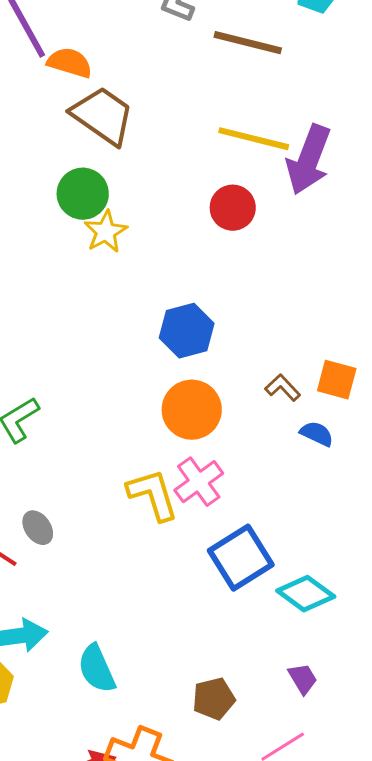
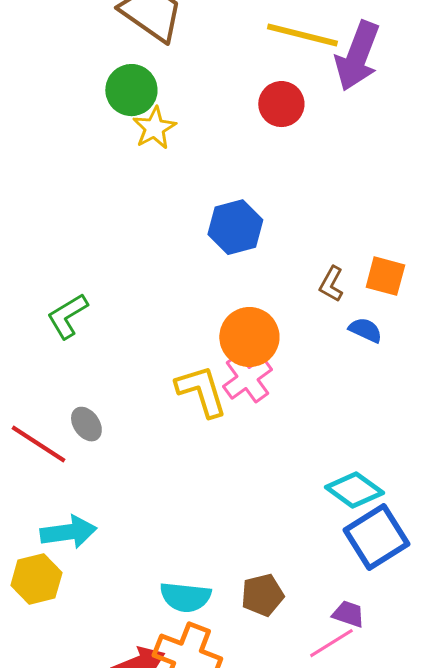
brown L-shape: (283, 388) -> (331, 284), turned -108
orange circle: (192, 410) -> (249, 337), moved
blue square: (241, 558) -> (376, 537), moved
cyan semicircle: (97, 669) -> (185, 597), moved, turned -60
purple trapezoid: (303, 679) -> (348, 614), moved, turned -40

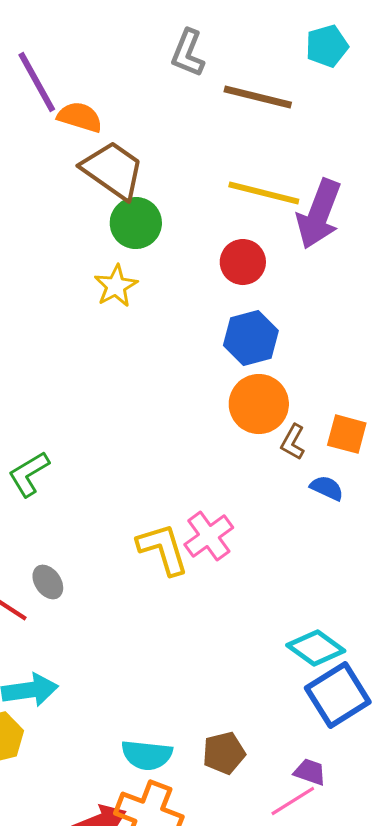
green circle: (131, 90) -> (136, 223), moved
blue hexagon: (235, 227) -> (251, 338), moved
orange circle: (249, 337) -> (259, 404), moved

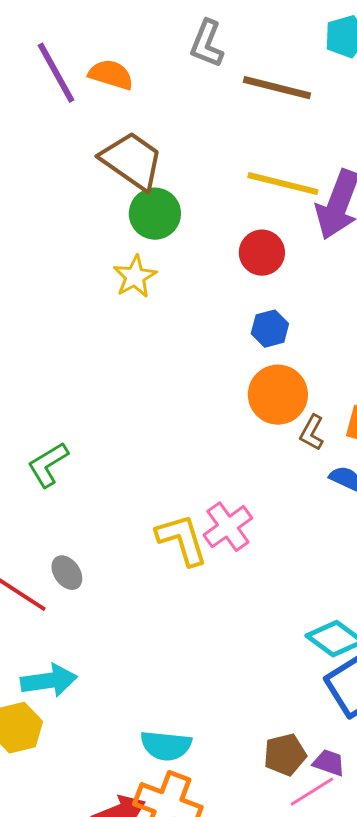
orange semicircle: (80, 117) -> (111, 75), moved
blue hexagon: (251, 338) -> (270, 329), size x0.7
brown pentagon: (224, 753) -> (285, 755), moved

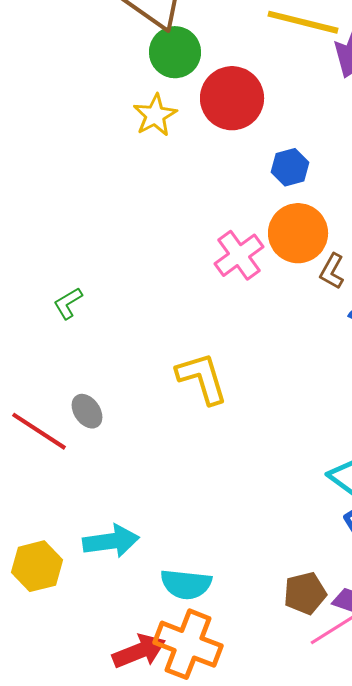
red circle: (262, 253) -> (232, 98), moved, size x1.4
green L-shape: (48, 465) -> (68, 303), size x0.7
pink cross: (228, 527) -> (239, 255), moved
cyan arrow: (49, 681) -> (111, 541), moved

